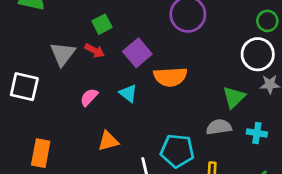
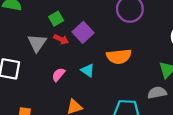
green square: (102, 24) -> (56, 19), moved
purple square: (137, 53) -> (83, 32), moved

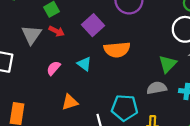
purple square: (83, 32) -> (93, 25), moved

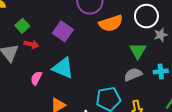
orange semicircle: (117, 50) -> (111, 23), moved
cyan triangle: (84, 64) -> (63, 68), size x1.6

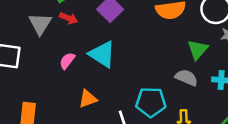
gray semicircle: (133, 74) -> (186, 78), turned 36

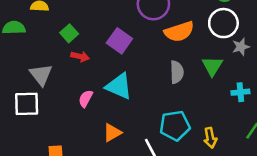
gray triangle: (40, 24) -> (41, 75), moved
gray semicircle: (186, 78) -> (177, 72), moved, turned 75

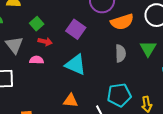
gray triangle: (41, 75) -> (14, 45), moved
pink semicircle: (86, 99) -> (37, 60), moved, turned 64
orange triangle: (112, 133) -> (70, 101), turned 35

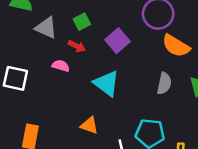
orange semicircle: (122, 22) -> (176, 46), turned 35
green square: (37, 24) -> (82, 22), moved
gray triangle: (14, 45) -> (46, 28), moved, turned -42

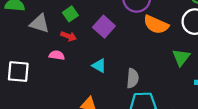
cyan triangle: (106, 83) -> (99, 66), size x0.6
gray semicircle: (164, 83) -> (133, 78), moved

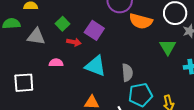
red arrow: (69, 36) -> (74, 42), moved
cyan triangle: (99, 66) -> (95, 66), size x1.6

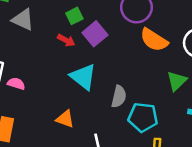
green square: (62, 24) -> (74, 16), moved
pink semicircle: (56, 63) -> (16, 84), moved
cyan pentagon: (140, 95) -> (143, 117), moved

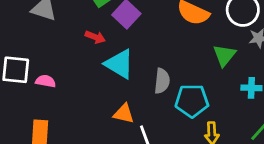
red arrow: (66, 40) -> (95, 37), moved
orange triangle: (65, 119) -> (124, 114), moved

